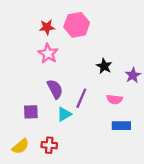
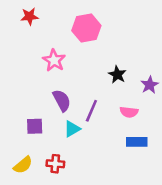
red star: (47, 27) -> (29, 16), moved

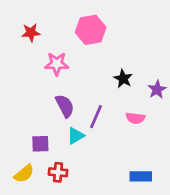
red star: (29, 16) -> (31, 33), moved
pink star: (54, 60) -> (57, 64), turned -30
purple square: (35, 126) -> (40, 144), moved
blue rectangle: (137, 142) -> (141, 176), moved

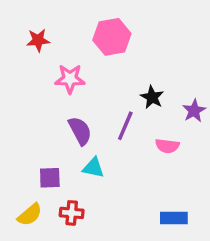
purple line: (96, 117) -> (125, 126), moved
cyan triangle: (76, 136) -> (93, 168), turned 42

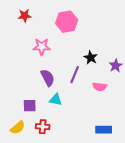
red star: (38, 40) -> (25, 16), moved

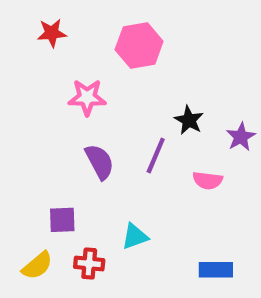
cyan triangle: (56, 100) -> (135, 236), moved, turned -32

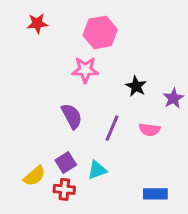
pink star: (87, 97) -> (85, 70), moved
purple line: (156, 156) -> (112, 128), moved
purple square: (62, 220) -> (66, 162), moved, turned -30
yellow semicircle: (37, 266) -> (34, 176), moved

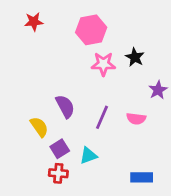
pink star: (85, 70) -> (103, 64), moved
black star: (136, 86) -> (135, 57), moved
yellow semicircle: (34, 176) -> (39, 127), moved, turned -85

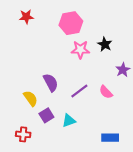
purple line: (102, 117) -> (79, 91), turned 30
pink semicircle: (136, 119) -> (106, 92), turned 40
red cross: (58, 173) -> (23, 134), moved

